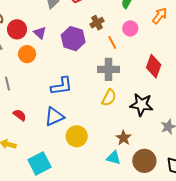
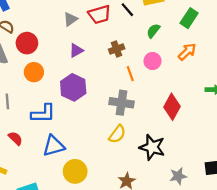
purple triangle: (40, 33) -> (76, 50), moved, turned 40
purple hexagon: (73, 39) -> (73, 87), moved
blue L-shape: (62, 86) -> (43, 113), moved

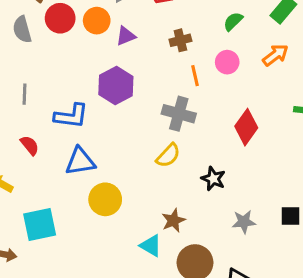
orange circle: (34, 72) -> (97, 21), moved
black star: (152, 147) -> (213, 179), size x0.7

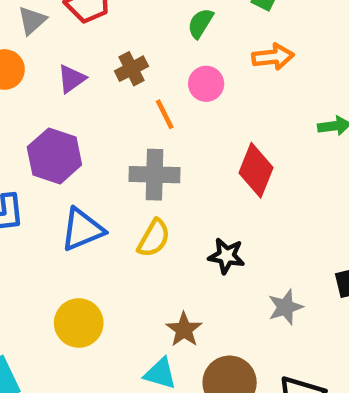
purple triangle: (126, 36) -> (72, 79), moved
orange arrow: (275, 55) -> (273, 57), turned 44
blue triangle: (80, 161) -> (82, 229), moved

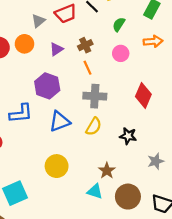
orange line: (165, 114) -> (88, 68), moved

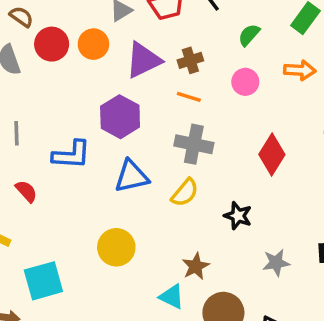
purple triangle: (56, 49) -> (143, 60), size x1.6
orange line: (88, 68) -> (189, 97), turned -56

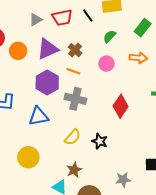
orange circle: (93, 44) -> (18, 51), moved
brown cross: (190, 60) -> (75, 50), turned -32
purple hexagon: (120, 117) -> (47, 82), moved
yellow semicircle: (185, 193) -> (73, 137), moved
gray star: (276, 263) -> (123, 180), moved

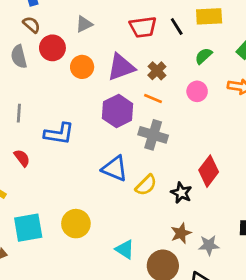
gray triangle: (36, 20) -> (84, 24), moved
red diamond: (121, 106) -> (209, 171), moved
blue triangle: (39, 116) -> (115, 169), moved, turned 30
yellow circle: (28, 157) -> (76, 224), moved
brown star: (74, 170) -> (181, 233), moved

